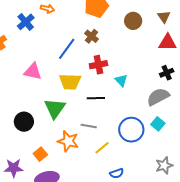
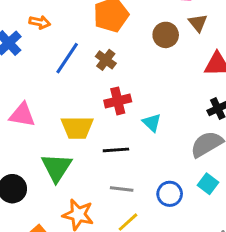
brown triangle: (164, 17) -> (198, 23), moved
blue line: (67, 49) -> (67, 58), moved
gray line: (89, 126) -> (122, 189), moved
blue circle: (131, 130) -> (170, 194), size x0.7

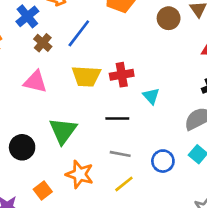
brown cross: (106, 60) -> (43, 43), moved
yellow trapezoid: (77, 128) -> (86, 76), moved

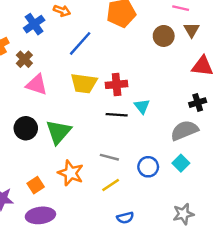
brown cross: (43, 43) -> (24, 59), moved
black line: (117, 119) -> (117, 115), moved
black circle: (22, 147) -> (26, 128), moved

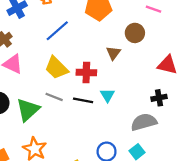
brown triangle: (191, 30) -> (113, 53), moved
yellow trapezoid: (84, 83) -> (56, 68), turned 30
gray line: (109, 157) -> (54, 97), moved

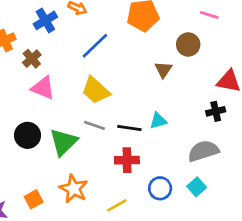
red cross: (86, 72) -> (127, 160), moved
cyan triangle: (107, 95) -> (158, 121), turned 48
black cross: (159, 98) -> (216, 111), moved

